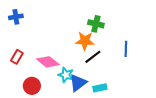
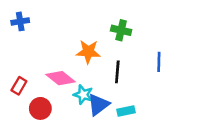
orange star: (85, 41) -> (88, 52), moved
red rectangle: (17, 57) -> (19, 86), moved
black line: (93, 57) -> (117, 72), turned -48

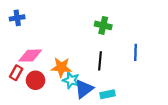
orange star: (88, 52) -> (61, 67), moved
pink diamond: (61, 78) -> (30, 56), moved, turned -40
red circle: (40, 108) -> (35, 80), moved

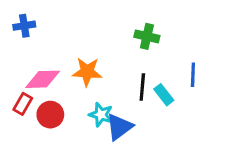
orange star: (61, 67) -> (87, 72), moved
cyan rectangle: (108, 94) -> (164, 95), moved, turned 64

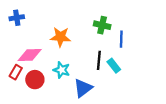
orange star: (87, 72) -> (60, 37), moved
blue line: (193, 75) -> (121, 39), moved
cyan star: (101, 115) -> (62, 70), moved

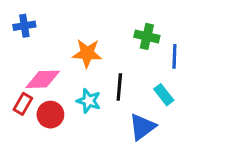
black line: (99, 60) -> (119, 87), moved
blue triangle: (83, 88) -> (142, 127), moved

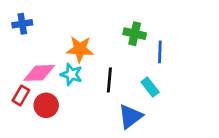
cyan star: (89, 101) -> (71, 74), moved

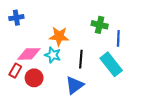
cyan rectangle: (150, 87) -> (111, 64), size x1.6
blue triangle: (130, 117) -> (75, 85), moved

